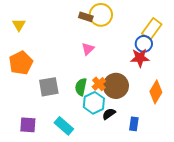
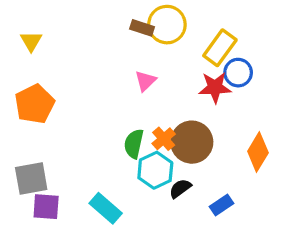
yellow rectangle: (152, 29) -> (220, 48), moved
red star: (140, 58) -> (215, 87), moved
gray square: (49, 87) -> (31, 178), moved
blue rectangle: (134, 124) -> (222, 205), turned 48

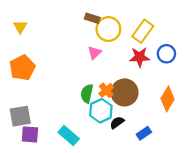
yellow circle: (167, 25) -> (108, 29), moved
blue circle: (238, 73) -> (166, 54), moved

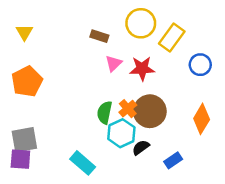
brown rectangle: (92, 18) -> (99, 36), moved
yellow circle: (108, 29) -> (141, 23), moved
red star: (140, 57) -> (142, 69), moved
purple square: (30, 134) -> (20, 159), moved

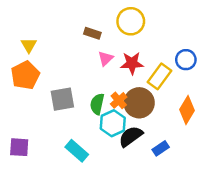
yellow triangle: (24, 32) -> (29, 45), moved
yellow rectangle: (172, 37) -> (159, 76), moved
gray square: (24, 140) -> (62, 99), moved
black semicircle: (141, 147) -> (131, 136), size x1.5

